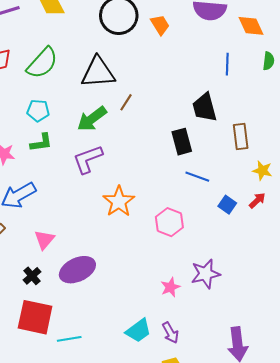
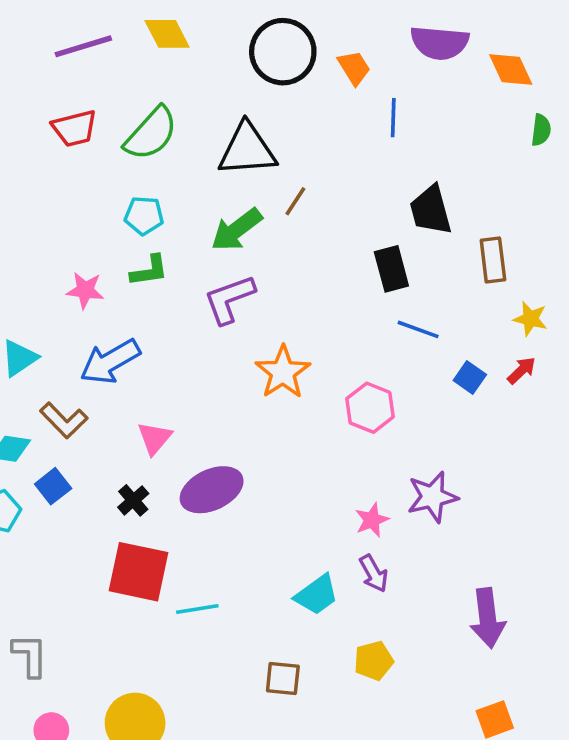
blue line: (227, 64) -> (393, 118), moved
purple arrow: (170, 333) -> (374, 573), moved

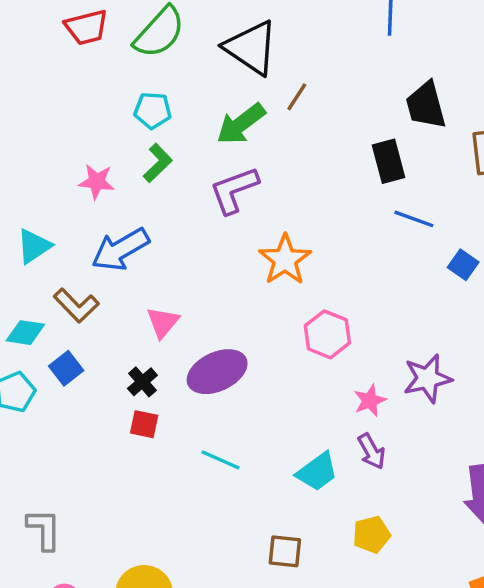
black triangle: (247, 150) -> (251, 48), turned 38
green L-shape: (149, 271) -> (158, 163), turned -36
pink hexagon: (370, 408) -> (327, 334), moved
red square: (139, 572) -> (144, 424), moved, size x0.5
cyan line: (197, 609) -> (220, 460), moved, turned 33

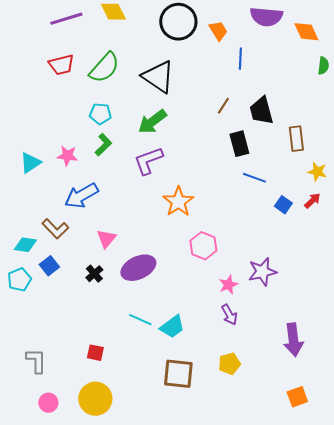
brown line: (297, 97) -> (223, 106), moved
cyan triangle: (34, 246) -> (30, 163), moved
red square: (144, 424) -> (95, 353), moved
cyan trapezoid: (317, 472) -> (172, 327), moved
brown square: (285, 551) -> (178, 374), size x1.5

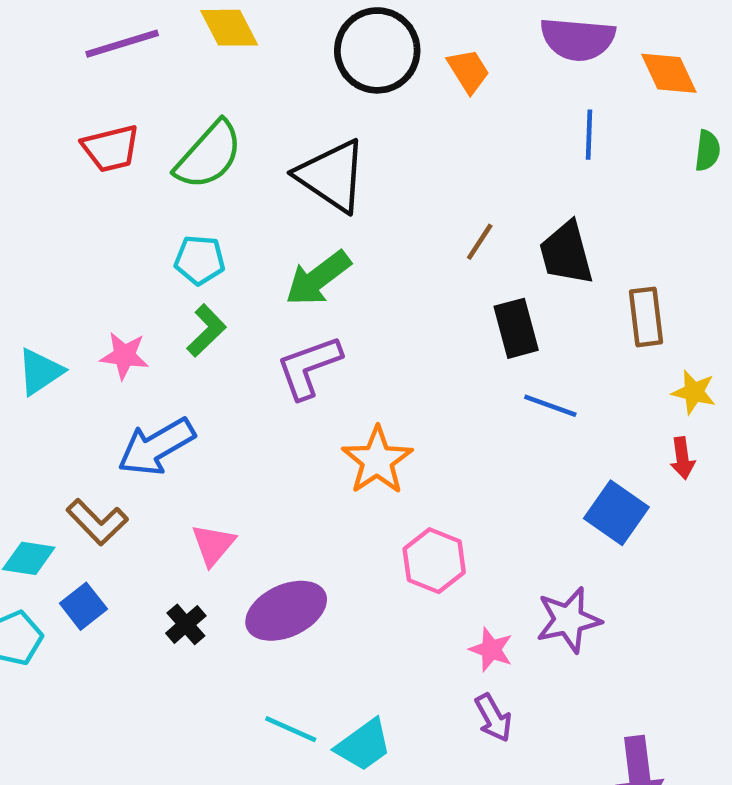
blue line: (240, 59) -> (589, 135), moved
red arrow: (312, 201) -> (682, 458), turned 126
blue square: (283, 205) -> (616, 513), moved, size x1.5
pink star: (228, 285) -> (491, 649), turned -30

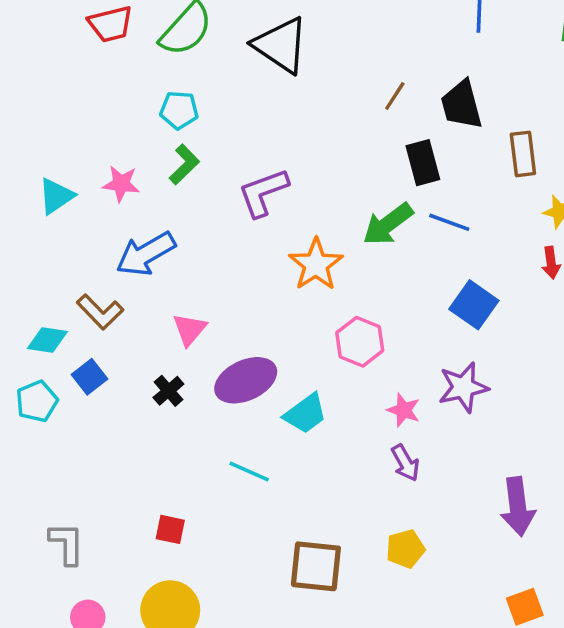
green arrow: (318, 278) -> (388, 224), moved
blue square: (616, 513) -> (474, 305), moved
cyan trapezoid: (364, 745) -> (305, 414), moved

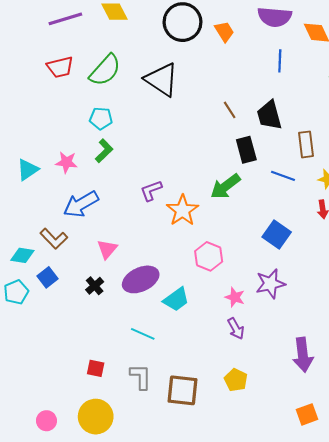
brown line: (395, 96) -> (230, 110), turned -66
purple L-shape: (263, 193) -> (151, 191), moved, size x0.7
blue line: (449, 222) -> (283, 176), moved
gray L-shape: (67, 543) -> (141, 377), moved
yellow pentagon: (405, 549) -> (236, 380), turned -30

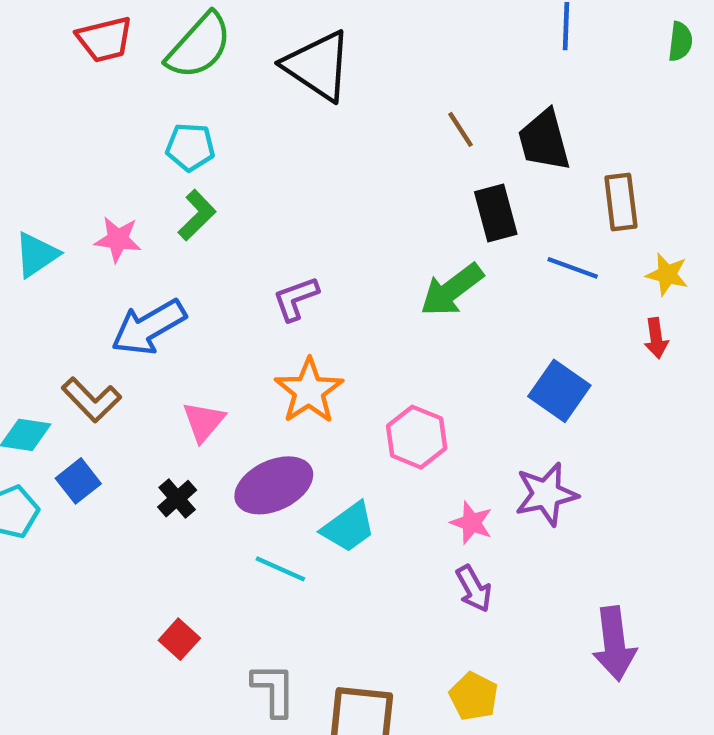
orange star: (183, 210) -> (309, 391), moved
cyan line: (143, 334) -> (280, 569), moved
red square: (96, 368) -> (179, 639), moved, turned 30

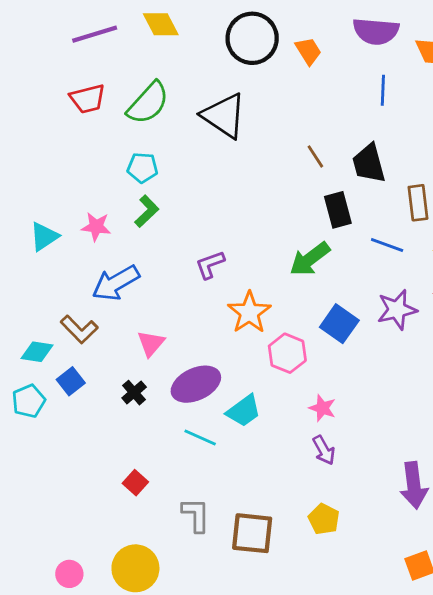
orange star: (309, 391) -> (249, 312), moved
blue square: (559, 391) -> (339, 324), moved
purple star: (546, 494) -> (397, 310), moved

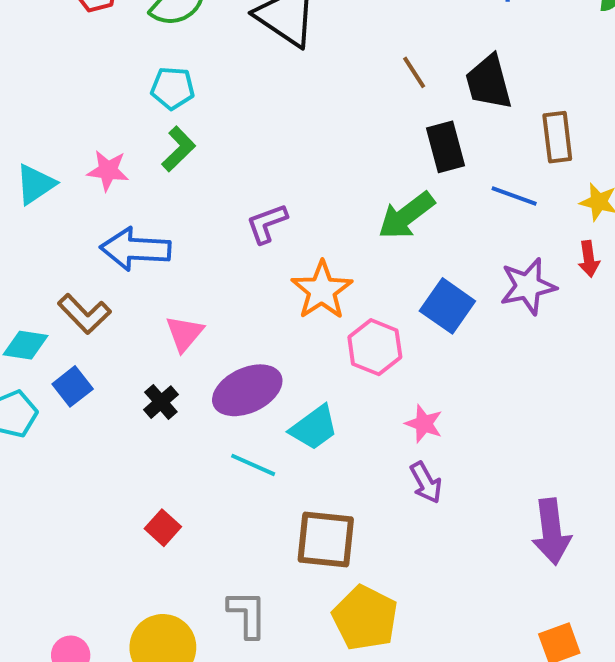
blue arrow: (116, 283) -> (135, 249), turned 33
gray L-shape: (196, 515) -> (247, 614), moved
yellow pentagon: (324, 519) -> (365, 618), moved, size x1.5
brown square: (252, 533) -> (326, 539), moved

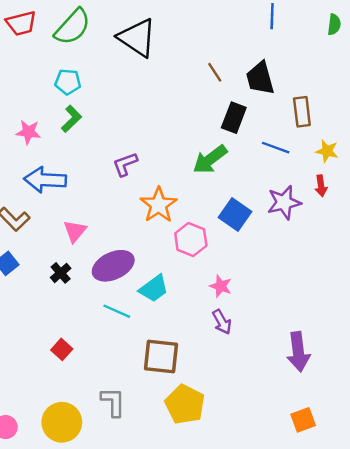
black rectangle: (445, 147) -> (234, 118), turned 36

